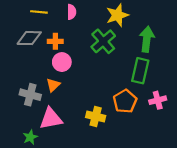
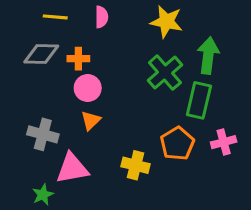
yellow star: (117, 15) -> (166, 22), turned 30
green cross: (103, 41) -> (165, 73), moved
orange triangle: (53, 85) -> (91, 120), moved

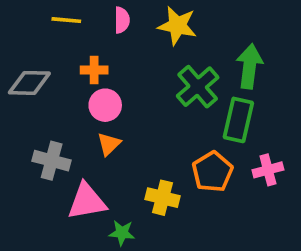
yellow star: (166, 22) -> (177, 26), moved
gray diamond: (41, 54) -> (29, 83), moved
green star: (43, 195) -> (122, 233), moved, turned 30

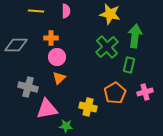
yellow star: (177, 26) -> (110, 14), moved
green rectangle: (238, 120) -> (129, 65), size x0.7

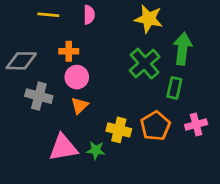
gray cross: (28, 87) -> (39, 96), moved
yellow cross: (88, 107) -> (119, 130), moved
green star: (66, 126) -> (96, 150), moved

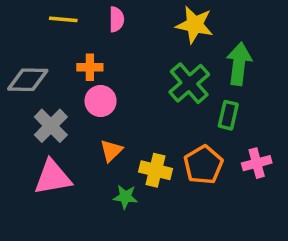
gray cross: (39, 96) -> (51, 126), turned 30
orange triangle: (80, 106) -> (111, 151), moved
pink triangle: (63, 148) -> (53, 177), moved

